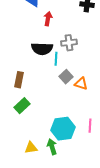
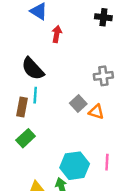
gray cross: (69, 43) -> (103, 76), moved
black semicircle: (42, 49) -> (33, 69), moved, turned 45
cyan line: (56, 59) -> (35, 95), moved

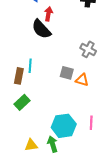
black semicircle: (33, 69) -> (41, 29), moved
gray cross: (103, 76) -> (88, 49), turned 35
gray square: (78, 103) -> (67, 73), turned -32

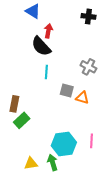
cyan line: (30, 66) -> (46, 72), moved
brown rectangle: (19, 76) -> (14, 104), moved

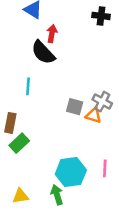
gray cross: (88, 67) -> (102, 102), moved
cyan line: (46, 72) -> (28, 86), moved
yellow triangle: (31, 164) -> (20, 196), moved

